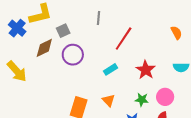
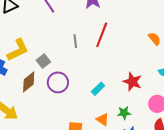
red line: (124, 39) -> (102, 35), moved
green star: (142, 100) -> (124, 113), moved

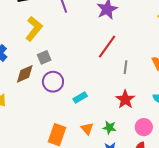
gray line: (75, 41) -> (126, 67), moved
yellow L-shape: (18, 50) -> (34, 29), moved, turned -40
cyan rectangle: (98, 89) -> (80, 97), moved

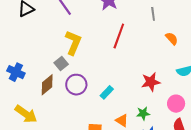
yellow L-shape: (34, 29) -> (73, 43), moved
gray line: (126, 67) -> (153, 14), moved
red star: (125, 99) -> (151, 82), turned -30

